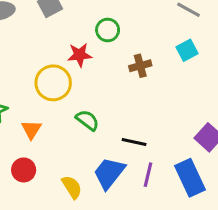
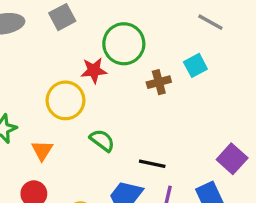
green circle: (108, 30) -> (124, 44), size x1.6
cyan square: (187, 50) -> (195, 65), moved

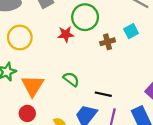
yellow circle: (66, 100) -> (20, 38), moved
orange triangle: (42, 150) -> (33, 86), size x1.6

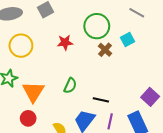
green circle: (85, 17) -> (97, 26), moved
brown cross: (108, 42) -> (105, 50), turned -32
green semicircle: (71, 79) -> (70, 86), turned 77

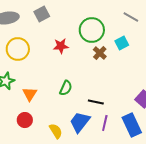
orange triangle: (33, 92) -> (30, 94), size x0.7

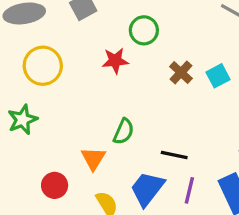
green circle: (92, 30) -> (144, 30), moved, size x0.7
cyan square: (122, 43) -> (218, 76), moved
orange triangle: (30, 94) -> (93, 158), moved

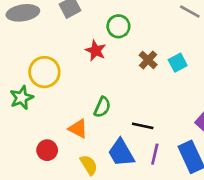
red star: (115, 61) -> (96, 51), turned 30
yellow circle: (43, 66) -> (44, 72), moved
orange triangle: (93, 158) -> (78, 129), turned -35
blue trapezoid: (147, 189) -> (121, 153), turned -68

